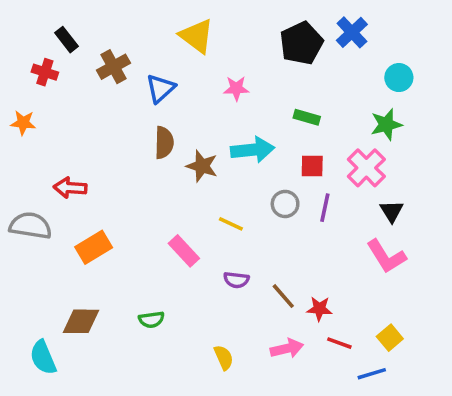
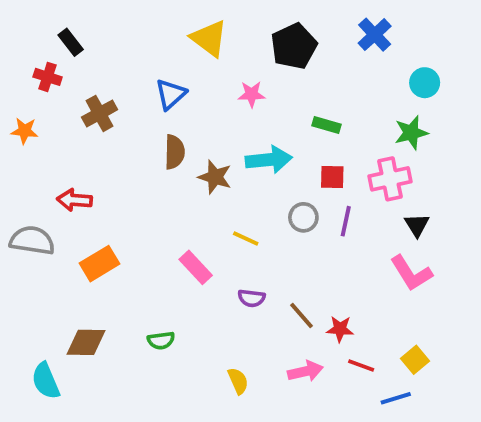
black pentagon: (301, 43) -> (294, 46), moved
brown cross: (113, 67) -> (100, 113), moved
pink cross: (366, 168) -> (390, 179), turned 33

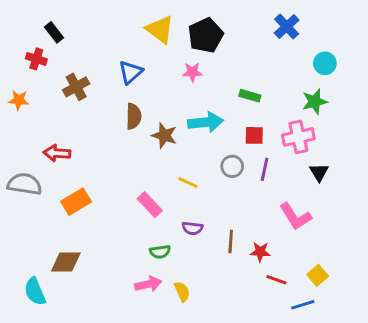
black pentagon: (294, 46) -> (206, 35), moved
pink L-shape: (411, 273) -> (295, 216), moved
brown line: (302, 315) -> (231, 241), turned 45
green semicircle: (161, 340) -> (160, 252), moved
pink arrow: (305, 371) -> (148, 284), moved

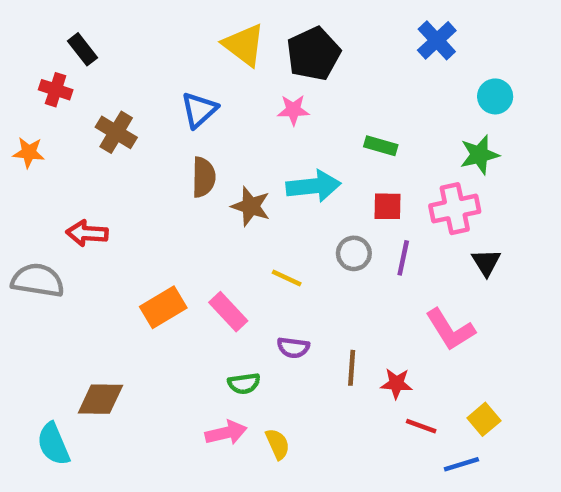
brown cross: (76, 87) -> (116, 132), turned -30
orange rectangle: (76, 202) -> (163, 307), moved

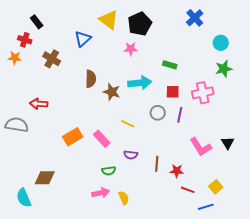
blue triangle: (199, 110) -> (83, 39), moved
orange star: (29, 152) -> (15, 58), moved
green star: (479, 155) -> (224, 69), moved
black triangle: (486, 262) -> (228, 143), moved

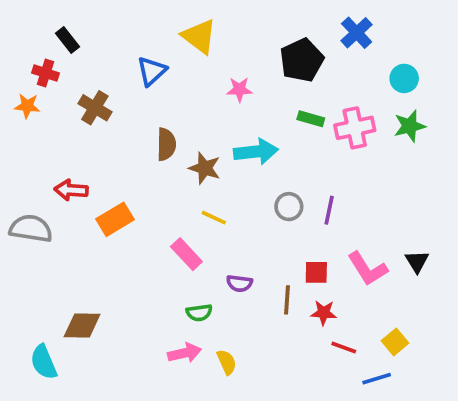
black pentagon: (140, 24) -> (302, 60), moved
red square: (173, 92) -> (316, 272), moved
pink cross: (203, 93) -> (355, 128), moved
yellow line: (128, 124) -> (214, 218), moved
orange rectangle: (73, 137) -> (115, 219), moved

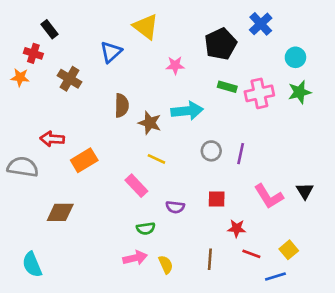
red square: (316, 272) -> (217, 199), moved
brown line: (287, 300) -> (210, 259), moved
brown diamond: (82, 325) -> (60, 212), moved

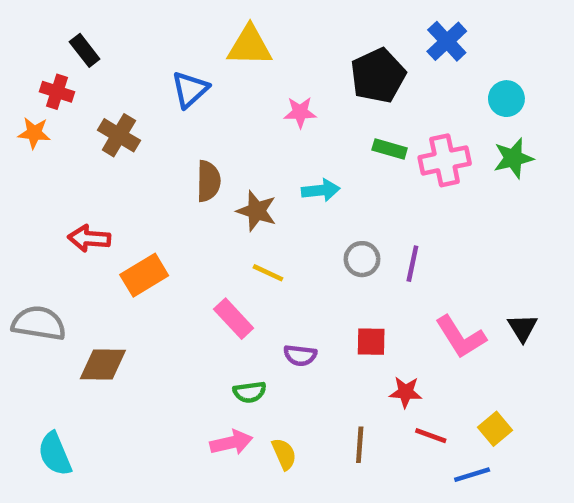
yellow triangle: (146, 27) -> (250, 46), turned -36
cyan arrow: (187, 111) -> (321, 190), size x0.7
gray semicircle: (23, 167) -> (39, 323), moved

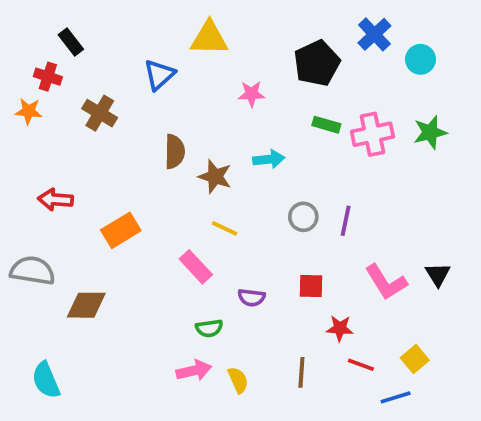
cyan circle: (506, 99) -> (420, 59), moved
red arrow: (89, 238) -> (56, 200), moved

